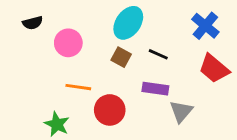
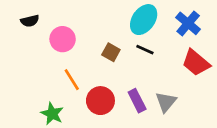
cyan ellipse: (128, 23) -> (144, 20), moved
orange line: (78, 87) -> (72, 80), turned 50
purple rectangle: (155, 89) -> (137, 101), moved, turned 55

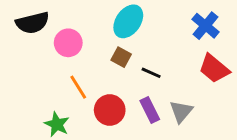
cyan ellipse: (144, 20) -> (128, 21), moved
black semicircle: (30, 21) -> (32, 23), size x1.6
black line: (145, 50) -> (151, 73), moved

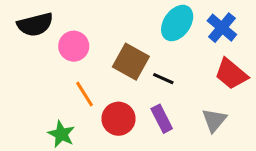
cyan ellipse: (128, 21) -> (177, 23), moved
brown square: (121, 57) -> (131, 62), size x1.6
gray triangle: (181, 111) -> (214, 120), moved

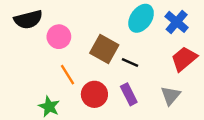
red trapezoid: (231, 74) -> (184, 59), turned 100

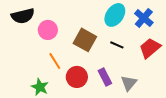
black line: (130, 62) -> (117, 45), moved
gray triangle: (170, 96) -> (129, 83), moved

